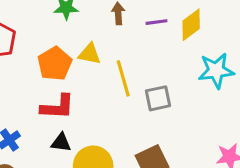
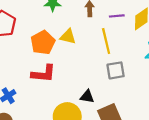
yellow line: (123, 78) -> (106, 41), moved
black triangle: (61, 142) -> (87, 97), moved

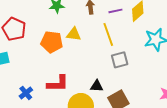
orange pentagon: (43, 43) -> (52, 42), turned -30
red L-shape: (44, 74) -> (58, 84), moved

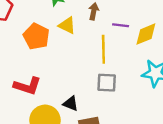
yellow triangle: (74, 34) -> (67, 25), moved

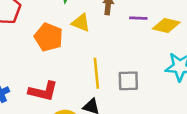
yellow diamond: (146, 34) -> (166, 25), turned 40
yellow line: (103, 49) -> (96, 73), moved

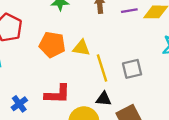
yellow triangle: (81, 23) -> (81, 48), moved

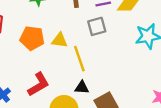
gray square: (132, 69) -> (97, 26), moved
red L-shape: (58, 94) -> (38, 84), turned -30

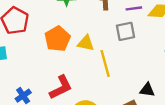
orange pentagon: (32, 38) -> (57, 39), turned 30
black triangle: (82, 87) -> (147, 90), moved

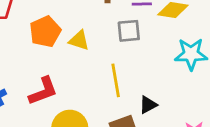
yellow line: (105, 63) -> (116, 80), moved
black triangle: (147, 90) -> (148, 105), turned -42

